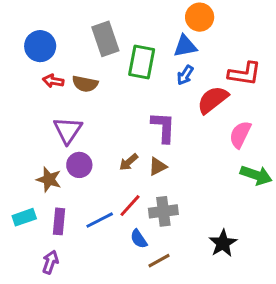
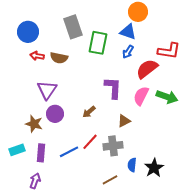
blue triangle: (185, 46) -> (128, 32), turned 30
pink semicircle: (240, 135) -> (141, 96), moved
brown triangle: (158, 166) -> (124, 121), moved
green arrow: (256, 175) -> (167, 97), moved
blue semicircle: (139, 239) -> (132, 165), moved, turned 40

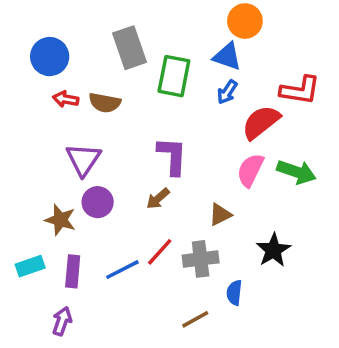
purple L-shape: (113, 88) -> (172, 156), moved
black star: (154, 168) -> (273, 250), moved

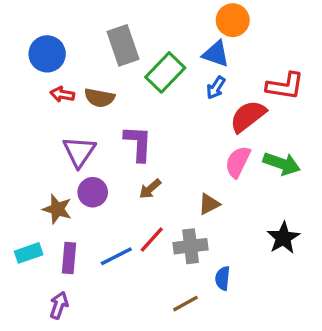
green rectangle: (174, 76) -> (165, 72), turned 33
purple L-shape: (172, 156) -> (138, 143), moved
black star: (273, 250) -> (283, 238), moved

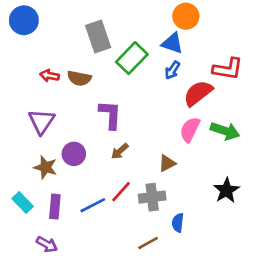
blue circle: (47, 54) -> (24, 20), moved
purple triangle: (79, 152) -> (41, 121), moved
cyan rectangle: (29, 253) -> (23, 202), turned 65
purple arrow: (59, 305) -> (47, 244), turned 100

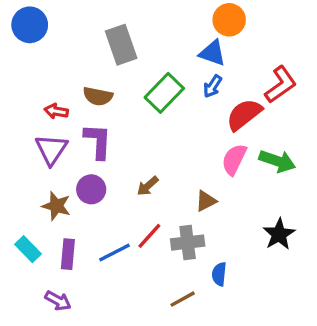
green rectangle: (132, 58) -> (164, 93), moved
red L-shape: (228, 69) -> (281, 85), turned -44
red arrow: (50, 76) -> (56, 111), moved
purple L-shape: (110, 115) -> (98, 141), moved

